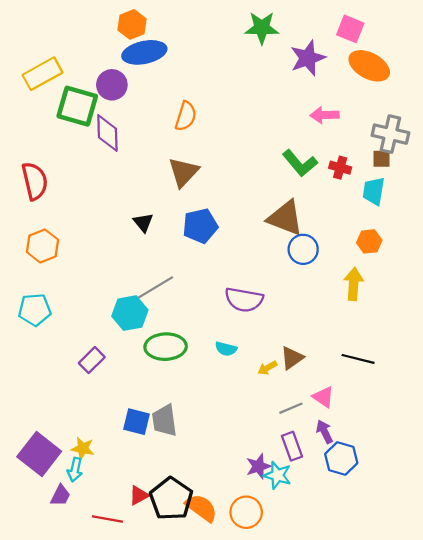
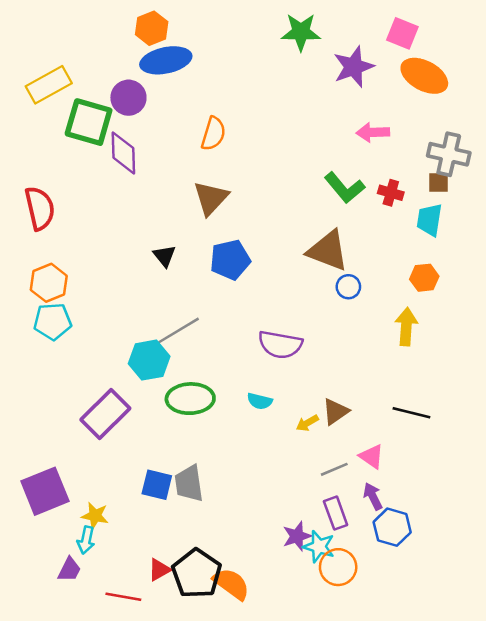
blue circle: (303, 249) -> (348, 287), size x0.7
cyan pentagon: (35, 310) -> (53, 321), moved
purple rectangle: (92, 360) -> (105, 414), size x1.6
purple square: (39, 454) -> (45, 491), moved, turned 30
orange circle: (246, 512) -> (338, 567), moved

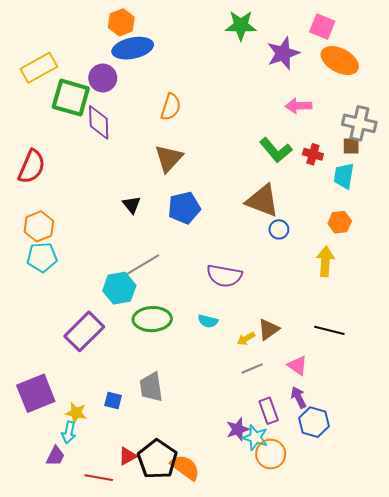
red semicircle: (40, 208) -> (32, 167), turned 36
gray line: (334, 469) -> (252, 369), moved
blue square: (157, 485) -> (113, 400), moved, size x0.7

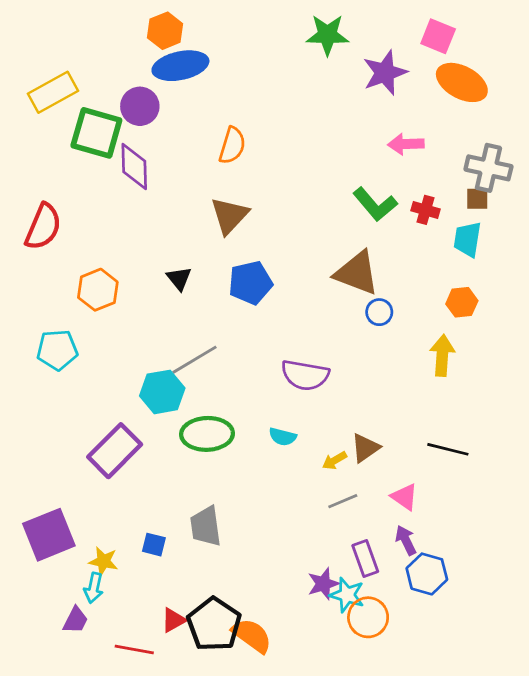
orange hexagon: (39, 226) -> (98, 290), moved

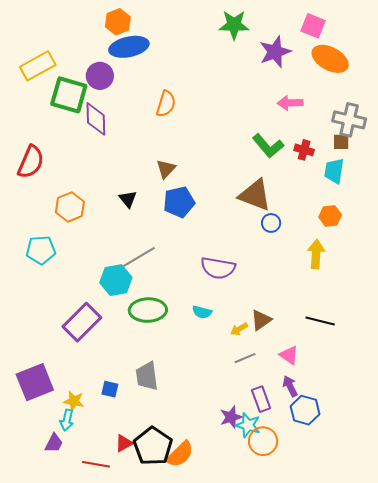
brown triangle: (229, 215) -> (166, 169), moved, size x0.7
orange semicircle: (252, 636) -> (180, 454), turned 100

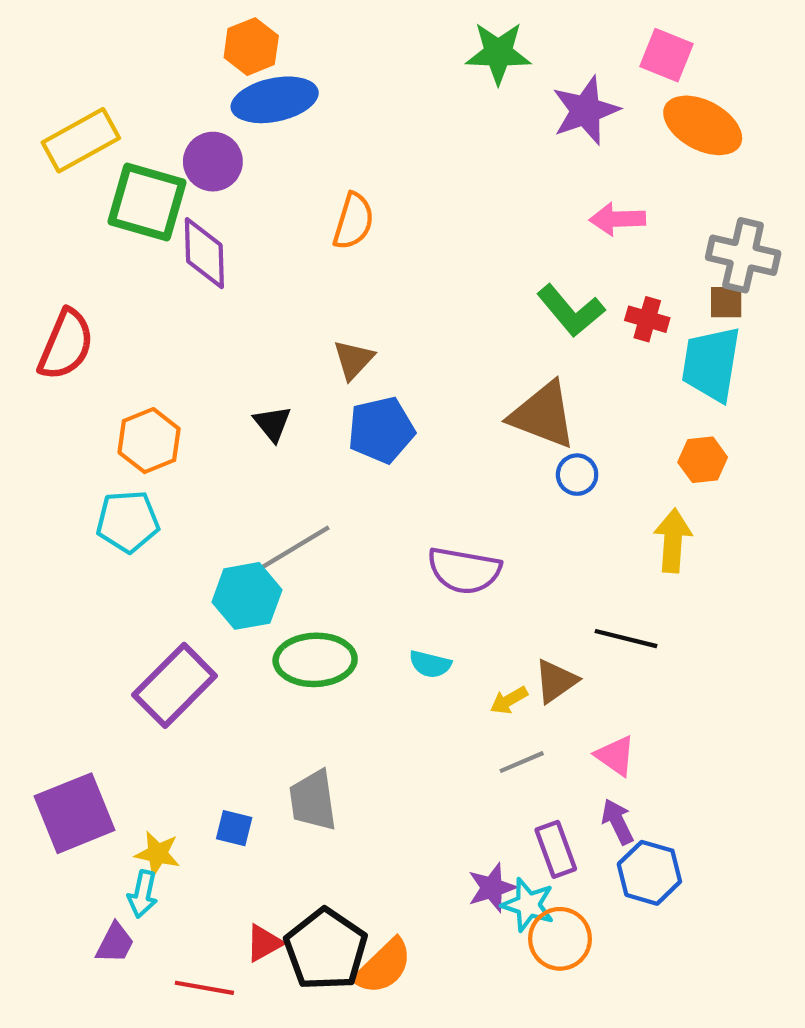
cyan trapezoid: (334, 171) -> (711, 364), size x1.4
cyan pentagon: (41, 250) -> (128, 521), moved
black line: (320, 321) -> (626, 639), moved

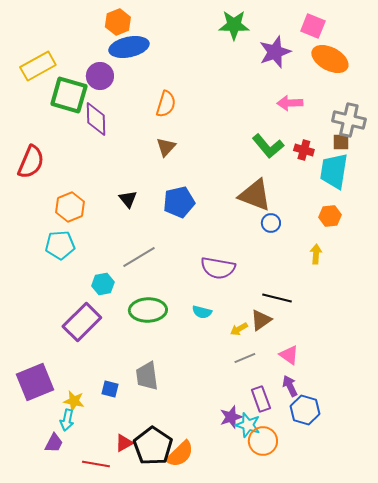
brown triangle: (353, 360) -> (166, 147), moved
yellow arrow: (673, 541) -> (316, 254), size x0.7
cyan hexagon: (247, 596) -> (103, 284), moved, size x0.7
black line: (626, 639) -> (277, 298), moved

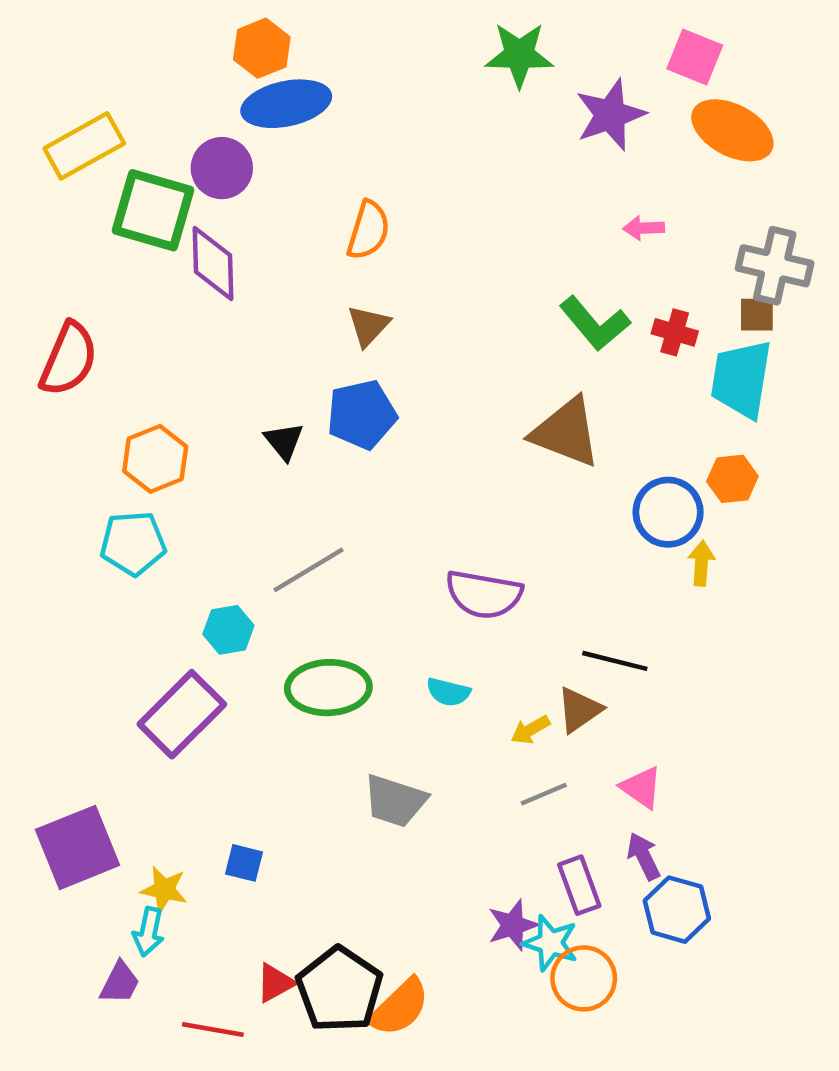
pink arrow: (290, 103) -> (644, 228), size x0.7
blue pentagon: (179, 202) -> (362, 415), moved
blue circle: (271, 223) -> (668, 512), moved, size x1.6
gray trapezoid: (147, 376) -> (395, 801), moved, turned -64

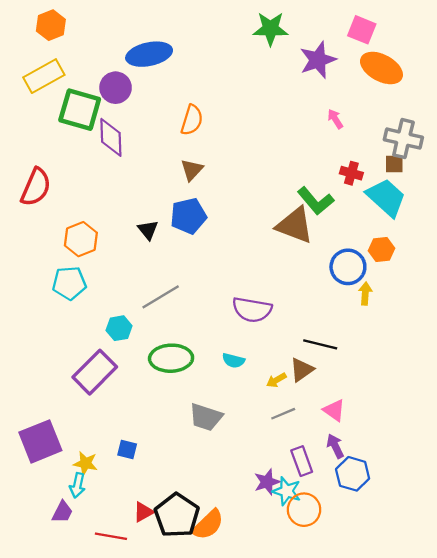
orange hexagon: (262, 48) -> (51, 25), moved
pink arrow: (644, 228) -> (335, 119), turned 60
green L-shape: (595, 323) -> (316, 201), moved
cyan trapezoid: (741, 379) -> (386, 197), turned 123

